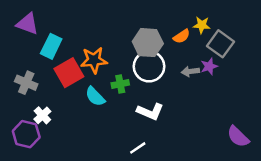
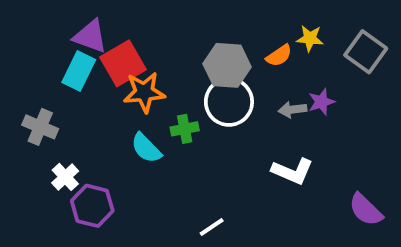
purple triangle: (27, 24) -> (90, 36), moved
gray square: (220, 44) -> (366, 52), moved
red square: (69, 73) -> (123, 63), moved
white L-shape: (150, 112) -> (293, 171), moved
purple hexagon: (26, 134) -> (92, 206), moved

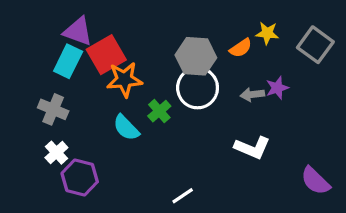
gray cross: (40, 127) -> (53, 109), moved
green cross: (185, 129) -> (159, 111), turned -30

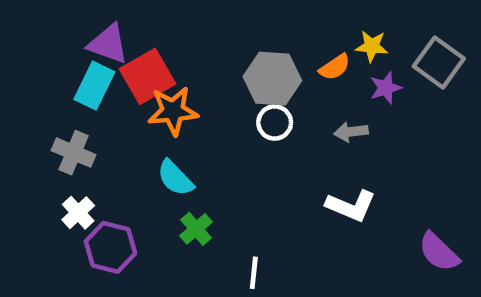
white circle: (198, 88) -> (275, 123), size x0.6
purple star: (277, 88) -> (386, 88), moved
green cross: (159, 111) -> (196, 229), moved
white line: (183, 196) -> (254, 273), turned -50

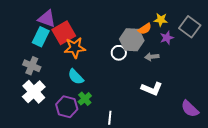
gray hexagon: (272, 79) -> (132, 40), moved
white cross: (78, 213) -> (34, 92), size x1.6
purple hexagon: (111, 247) -> (67, 107), moved

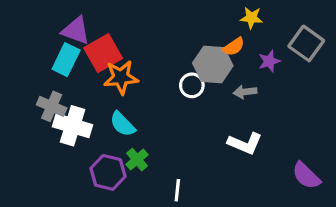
yellow star: (161, 20) -> (251, 18), moved
white cross: (34, 92) -> (73, 126), moved, turned -30

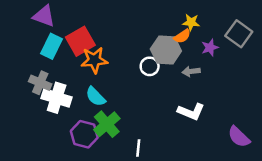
yellow star: (251, 18) -> (191, 22), moved
purple triangle: (76, 31) -> (44, 16), moved
green cross: (137, 160) -> (107, 124), size x1.5

